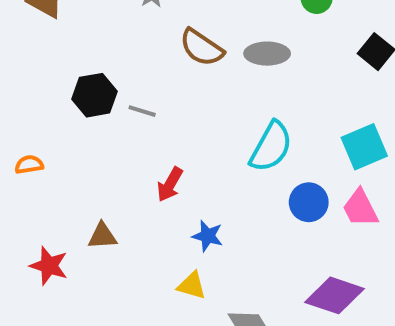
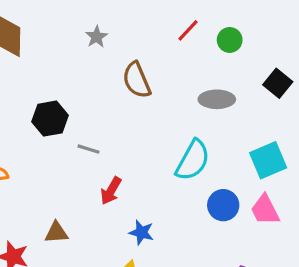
brown semicircle: (202, 48) -> (137, 80), turned 33
gray ellipse: (267, 54) -> (217, 99), moved
gray line: (142, 111) -> (89, 149), moved

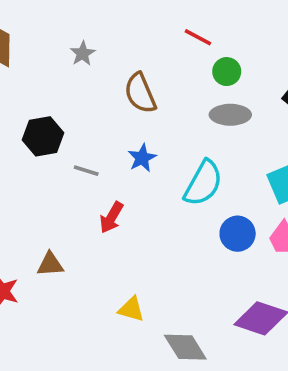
red line: (188, 30) -> (198, 37), turned 75
gray star: (97, 37) -> (83, 54), moved
green circle: (230, 40) -> (227, 72), moved
blue star: (141, 232) -> (142, 158), moved, turned 30

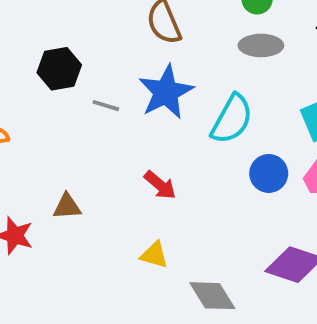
blue star: (142, 158) -> (166, 92), size x1.8
red arrow: (111, 217) -> (160, 185), moved, turned -80

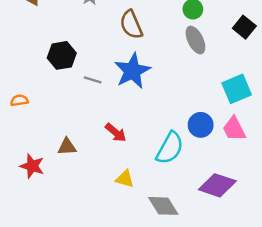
gray ellipse: (261, 45) -> (195, 40), turned 64
cyan semicircle: (232, 119) -> (170, 148), moved
red arrow: (160, 185) -> (116, 133), moved

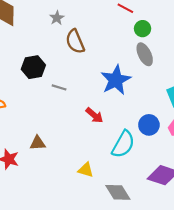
brown semicircle: (131, 25) -> (75, 41), moved
blue star: (132, 71) -> (116, 80), moved
red arrow: (116, 133) -> (94, 115), moved

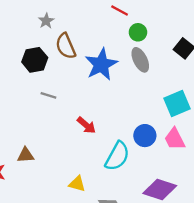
black hexagon: (33, 67) -> (35, 60), moved
blue star: (116, 80) -> (101, 64), moved

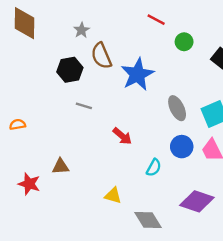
green circle: (138, 32) -> (184, 42), moved
gray ellipse: (140, 60) -> (177, 108), moved
cyan semicircle: (117, 156) -> (154, 168), size x0.6

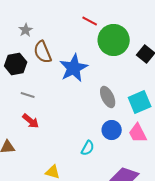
green circle: (184, 42) -> (114, 40), size x2.0
red arrow: (122, 136) -> (31, 121), moved

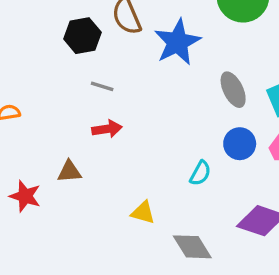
red arrow: (31, 121) -> (107, 129), turned -48

